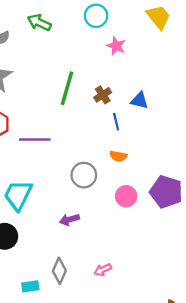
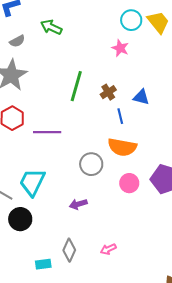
cyan circle: (96, 16) -> (131, 20), moved
orange semicircle: (118, 156) -> (122, 147), size x1.8

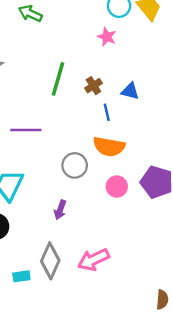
purple arrow: (78, 204) -> (60, 210), turned -54
pink arrow: (108, 249) -> (93, 260), size x1.8
gray diamond: (69, 250) -> (50, 261), size x1.4

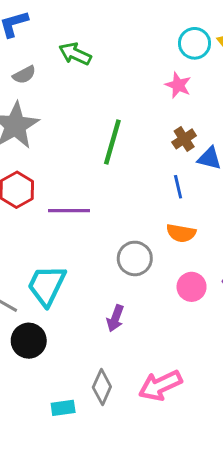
brown cross: (93, 86) -> (184, 139), moved
orange semicircle: (109, 147) -> (181, 233), size x0.7
gray diamond: (50, 261) -> (102, 387), size x0.7

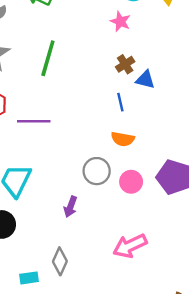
green line: (112, 142) -> (48, 58), moved
gray circle: (135, 258) -> (97, 171), moved
pink arrow: (160, 385) -> (130, 246), moved

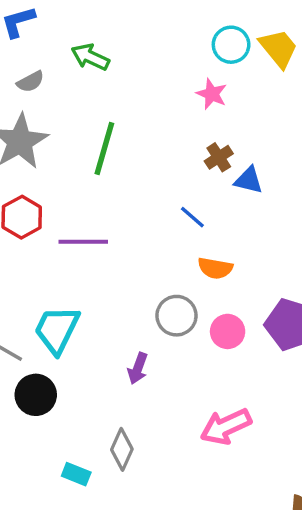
blue line: (120, 102) -> (192, 217), moved, turned -36
cyan rectangle: (29, 278) -> (76, 474), turned 30

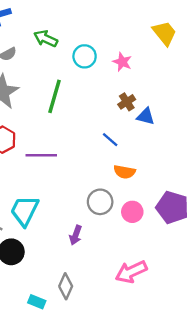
cyan circle: (231, 45) -> (85, 56), moved

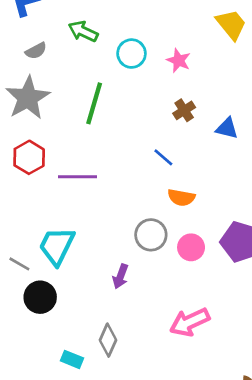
blue triangle: (146, 116) -> (227, 128), moved

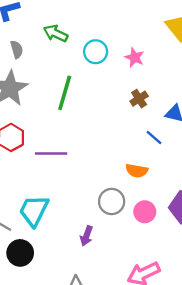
gray semicircle: (36, 51) -> (17, 49), turned -78
blue line: (163, 157) -> (154, 137), moved

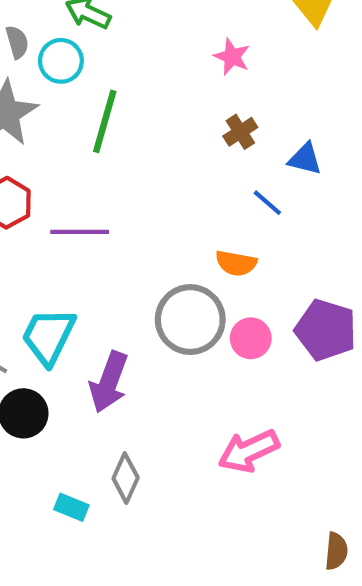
cyan circle: (96, 52) -> (61, 61), moved
gray circle: (112, 201) -> (190, 320), size x1.4
purple arrow: (86, 236) -> (109, 382), moved, size x1.6

